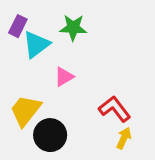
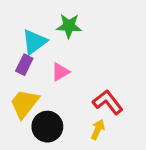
purple rectangle: (18, 26) -> (24, 65), moved
yellow arrow: (124, 138) -> (98, 129), moved

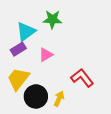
purple rectangle: (24, 65) -> (18, 49), turned 32
yellow arrow: (98, 129) -> (59, 99), moved

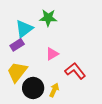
pink triangle: (46, 55) -> (52, 54), moved

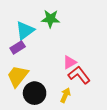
pink triangle: (52, 54) -> (70, 62), moved
yellow arrow: (54, 90) -> (65, 95), moved

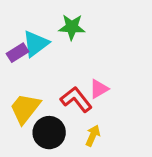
purple rectangle: (18, 47) -> (17, 53), moved
red L-shape: (79, 75) -> (76, 99), moved

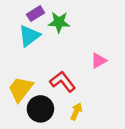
purple rectangle: (17, 53) -> (35, 14), moved
pink triangle: (99, 89) -> (99, 61), moved

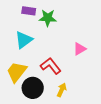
purple rectangle: (35, 14) -> (29, 11), turned 40
cyan triangle: (29, 36) -> (24, 40), moved

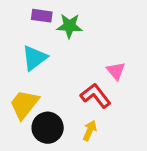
pink triangle: (80, 49) -> (116, 71), turned -40
red L-shape: (51, 66) -> (96, 96), moved

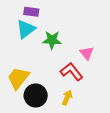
green star: (69, 26) -> (52, 40), moved
cyan triangle: (34, 58) -> (26, 29), moved

